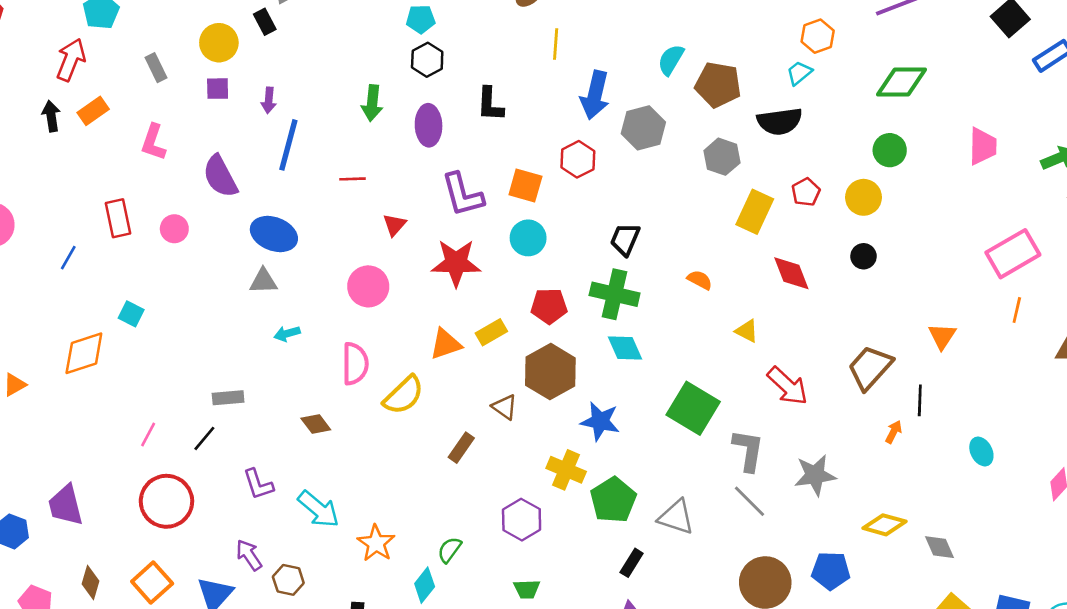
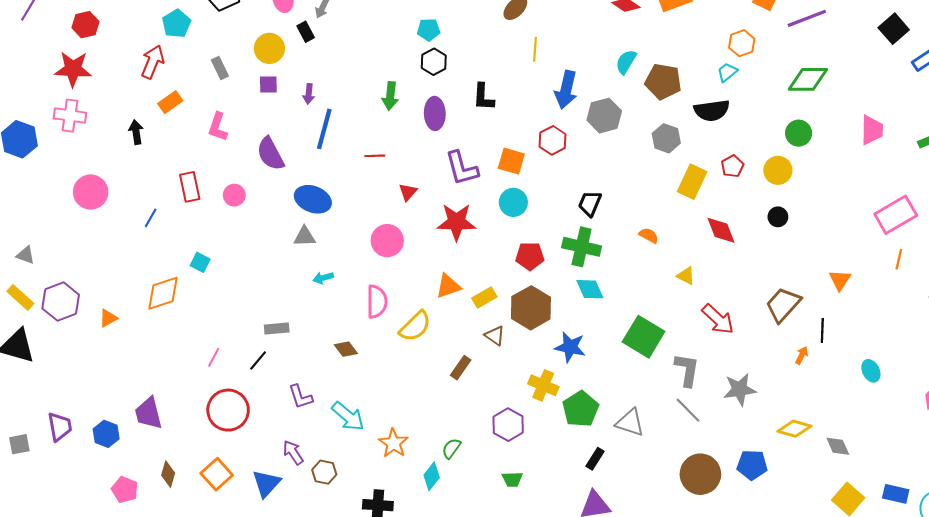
black arrow: (51, 116) -> (136, 132), moved
yellow rectangle: (491, 332) -> (484, 297), moved

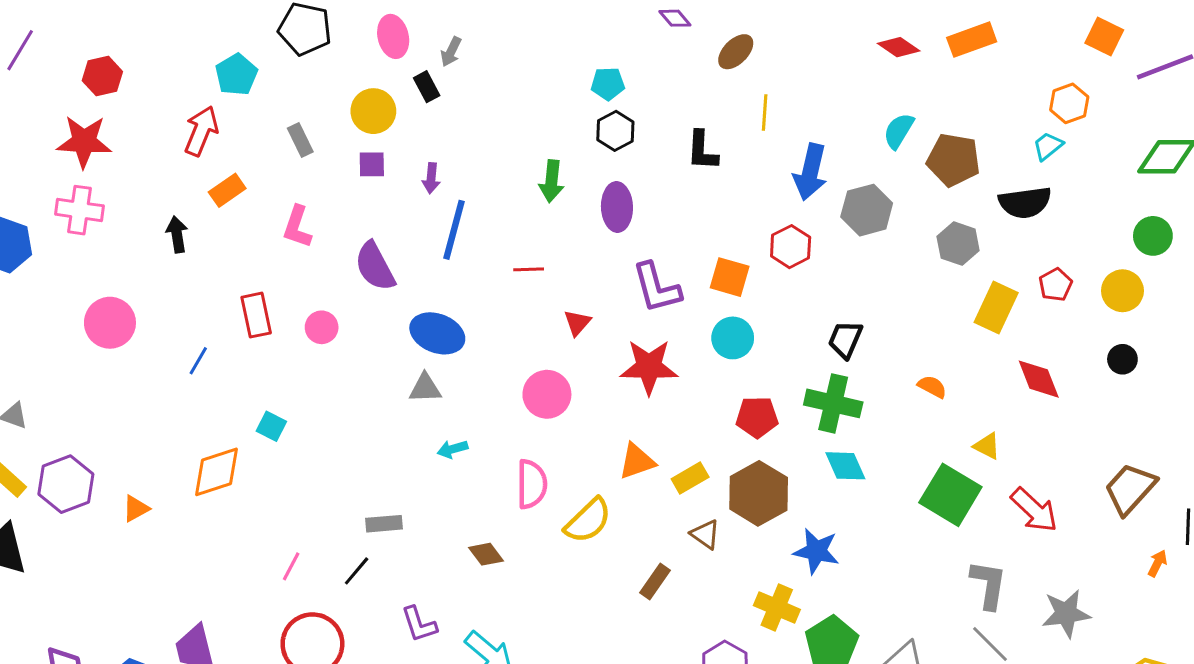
black L-shape: (483, 97) -> (702, 151), moved
green square: (644, 337) -> (950, 495), moved

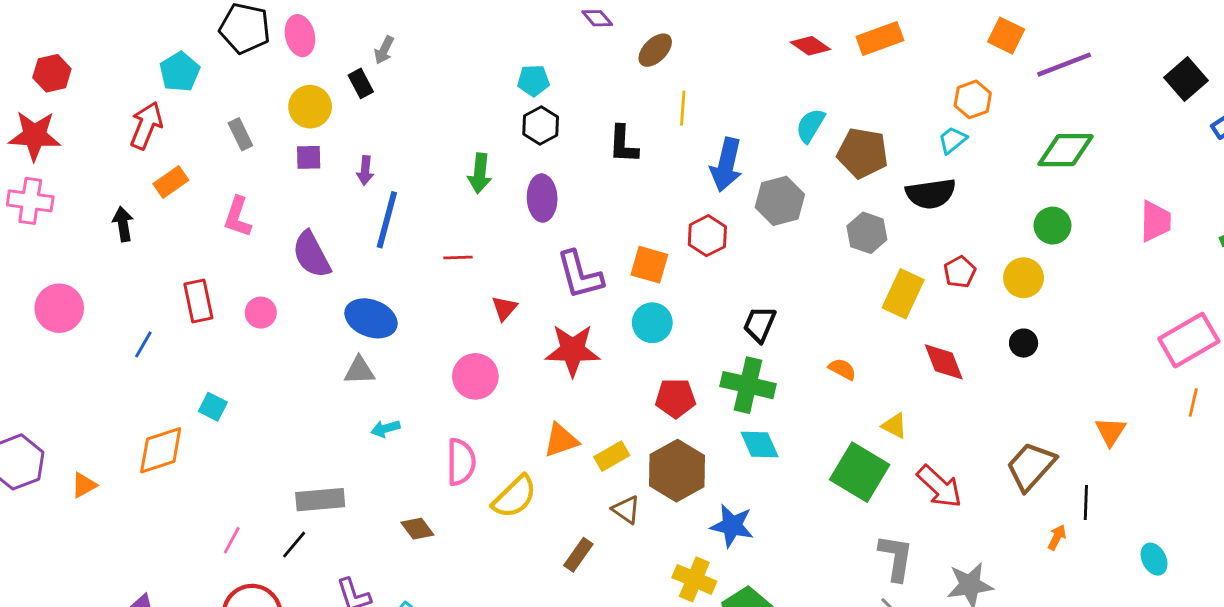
pink ellipse: (393, 36) -> (300, 36), moved
gray rectangle: (384, 524) -> (320, 500), size x1.4

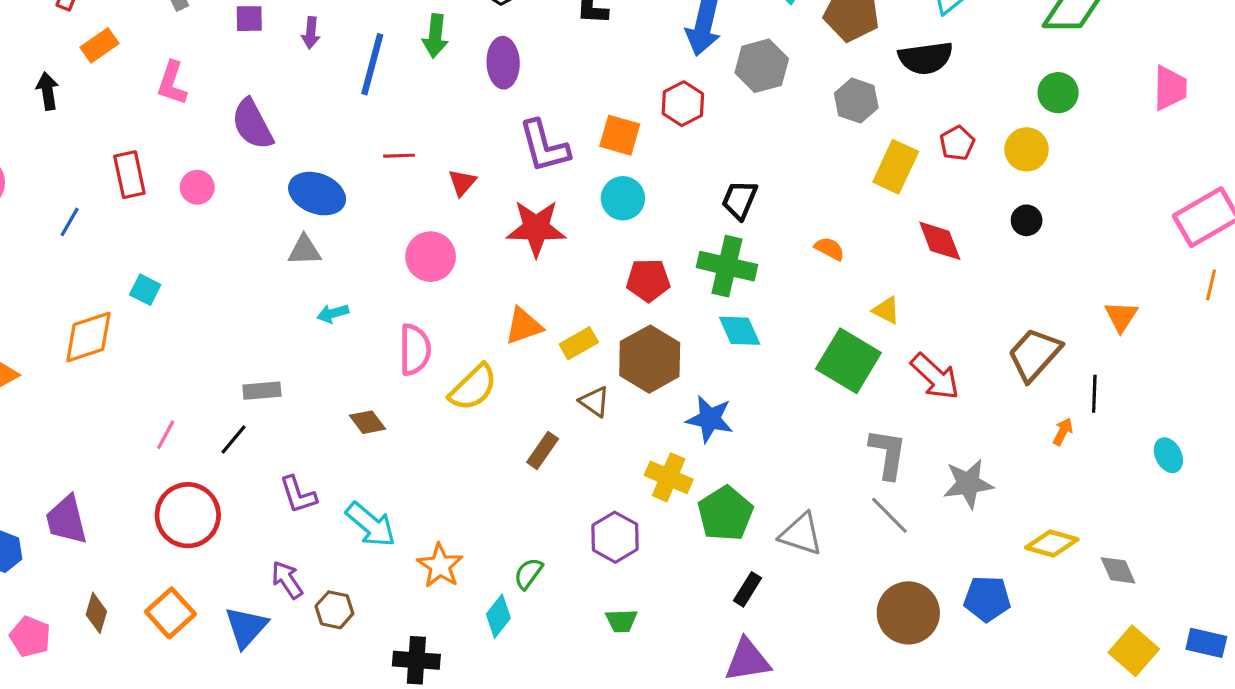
blue line: (387, 220) -> (372, 64), moved
red line: (458, 257) -> (399, 156), moved
gray rectangle: (320, 500) -> (262, 391), size x0.7

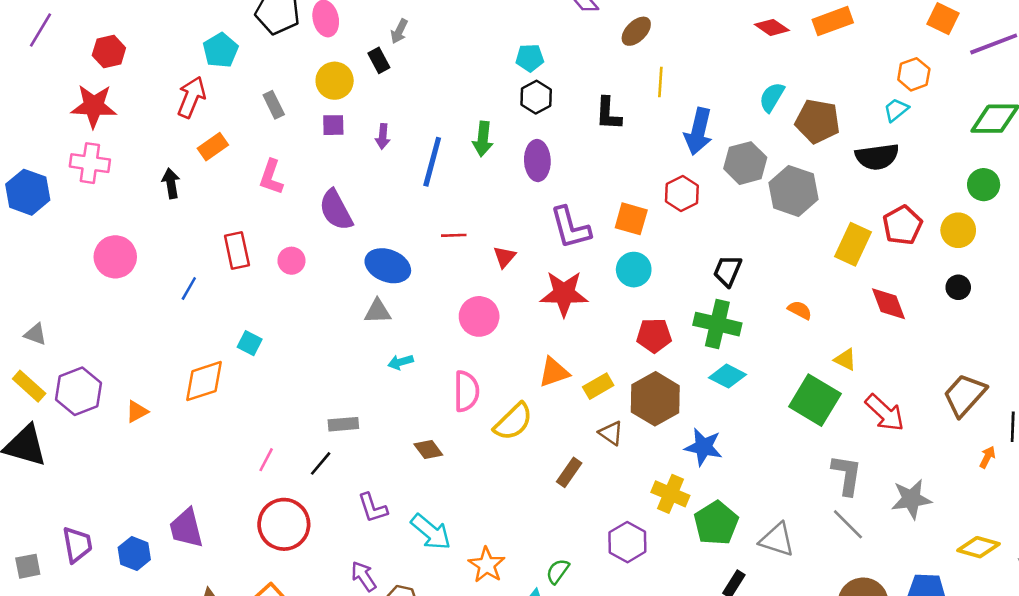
gray hexagon: (856, 101) -> (793, 191), moved, size x1.4
red pentagon: (957, 143) -> (902, 225), size x1.4
cyan diamond: (740, 331) -> (728, 376), turned -39

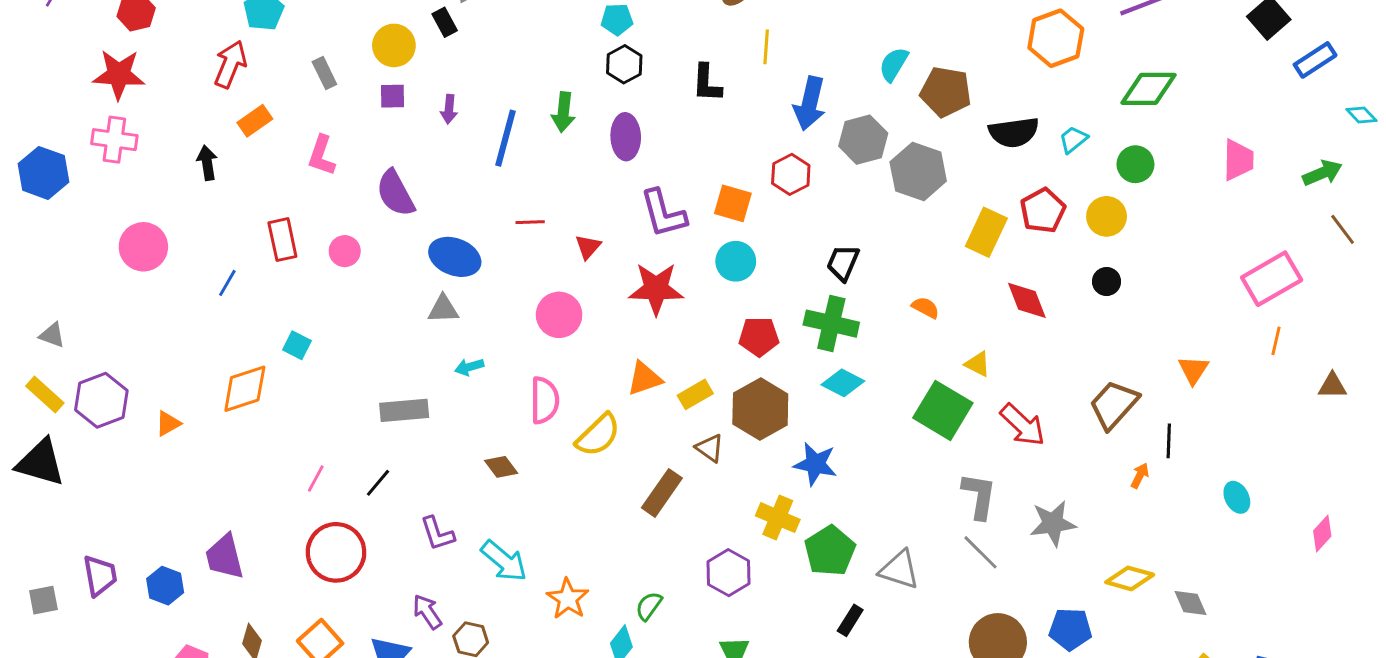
orange hexagon: (914, 74) -> (1056, 38), size x1.5
cyan trapezoid: (896, 110) -> (1073, 140), moved
gray rectangle: (343, 424) -> (404, 410), moved, size x1.4
brown rectangle: (569, 472) -> (662, 493), size x1.4

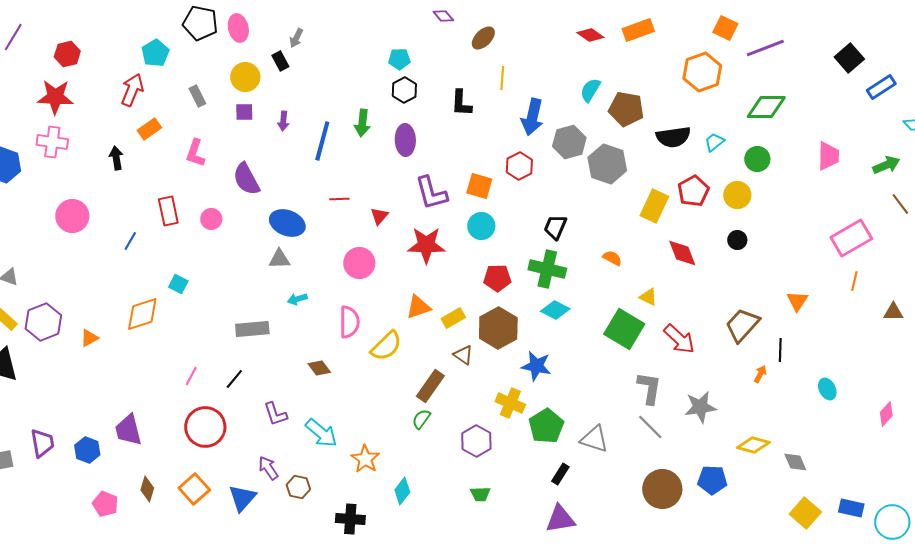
green semicircle: (649, 606) -> (421, 419), moved

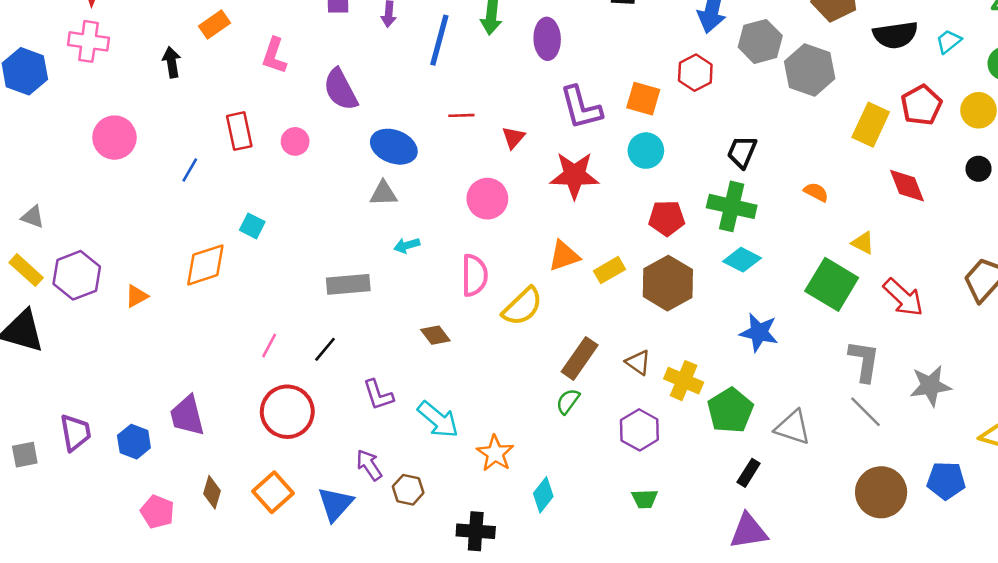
brown triangle: (463, 355) -> (638, 362), moved
blue star: (536, 366) -> (759, 332), moved

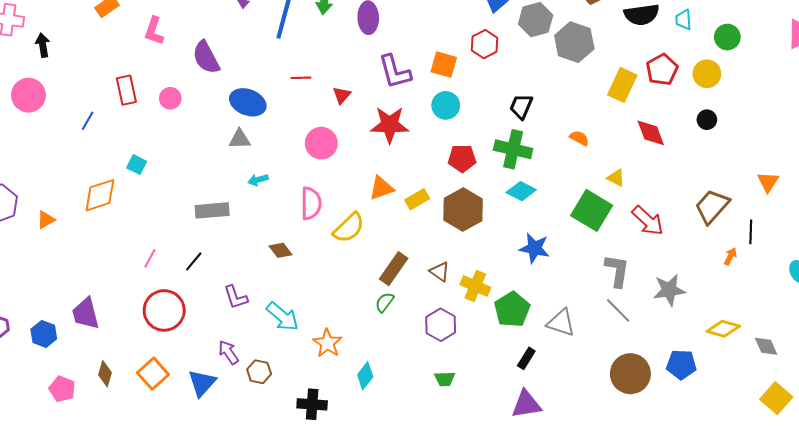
cyan trapezoid: (949, 41) -> (683, 20), turned -55
black arrow: (172, 62) -> (43, 45), moved

